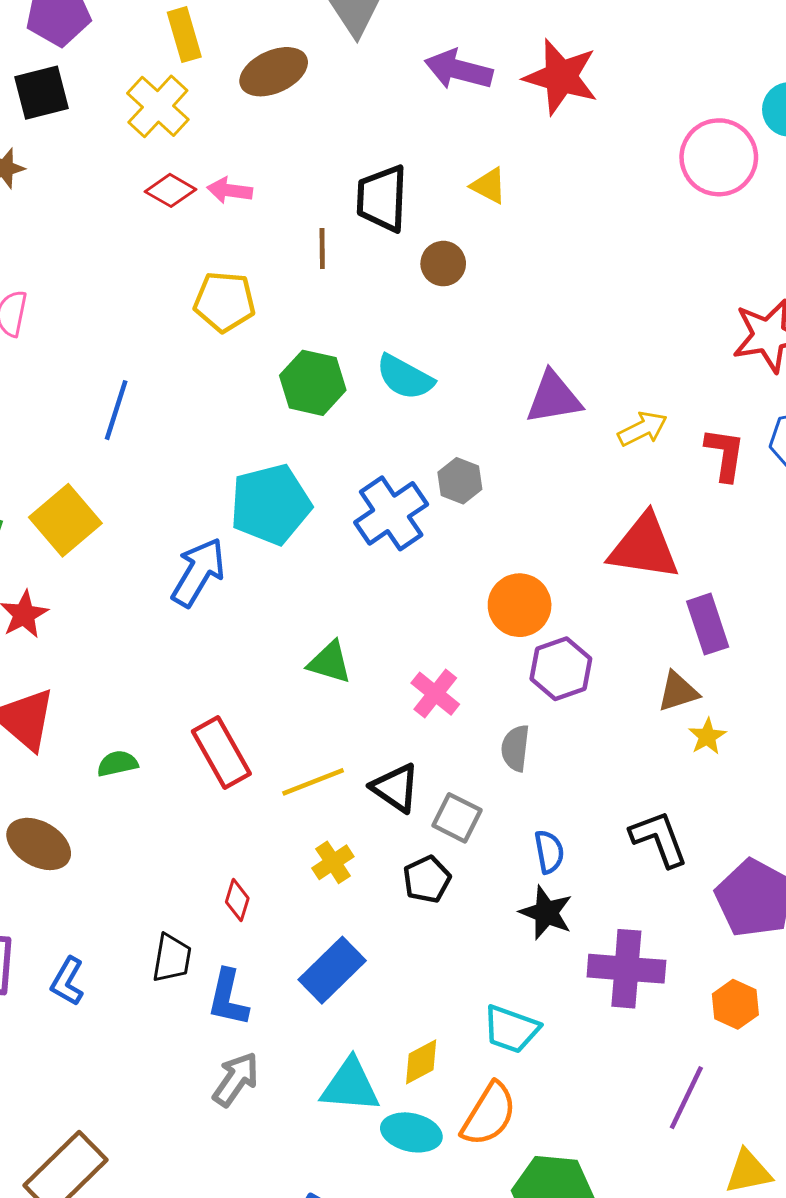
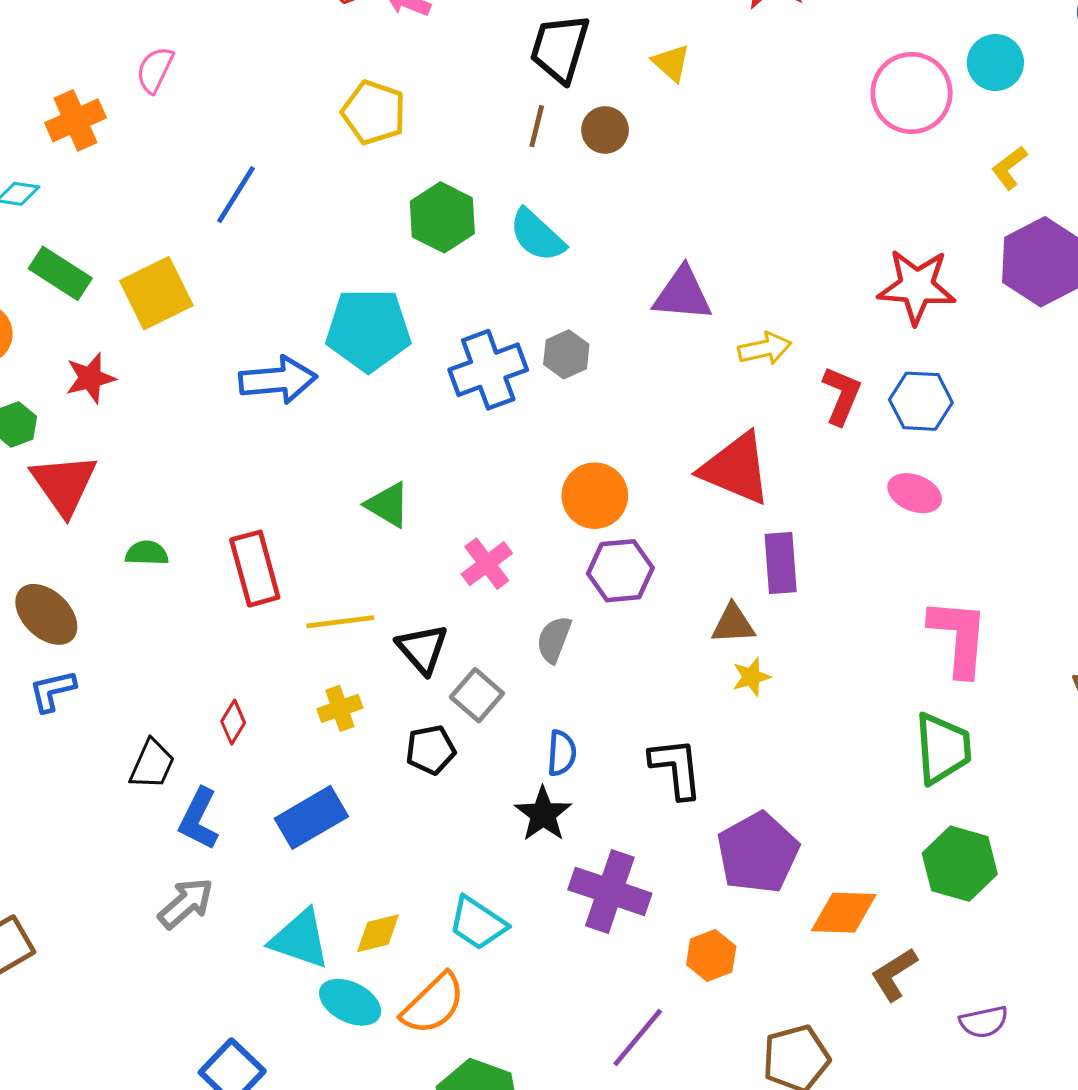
brown line: (322, 249) -> (537, 126), moved
blue arrow: (198, 572) -> (278, 380), turned 40
blue L-shape: (67, 981) -> (52, 691), moved, turned 33

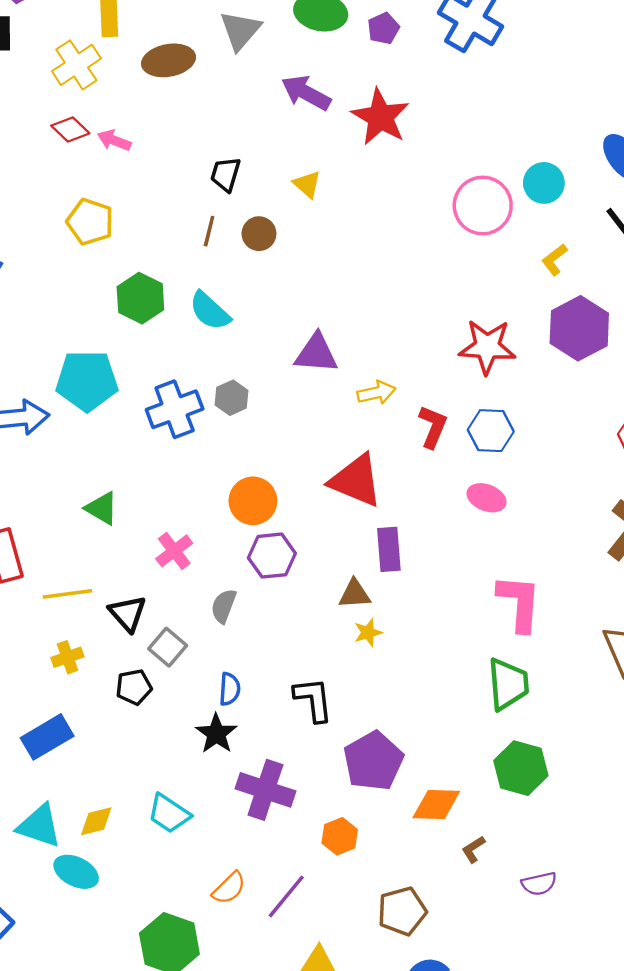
black trapezoid: (560, 48) -> (226, 174), size x0.7
brown L-shape: (894, 974) -> (473, 849), size x0.7
orange semicircle: (433, 1004) -> (229, 888), moved, size x0.7

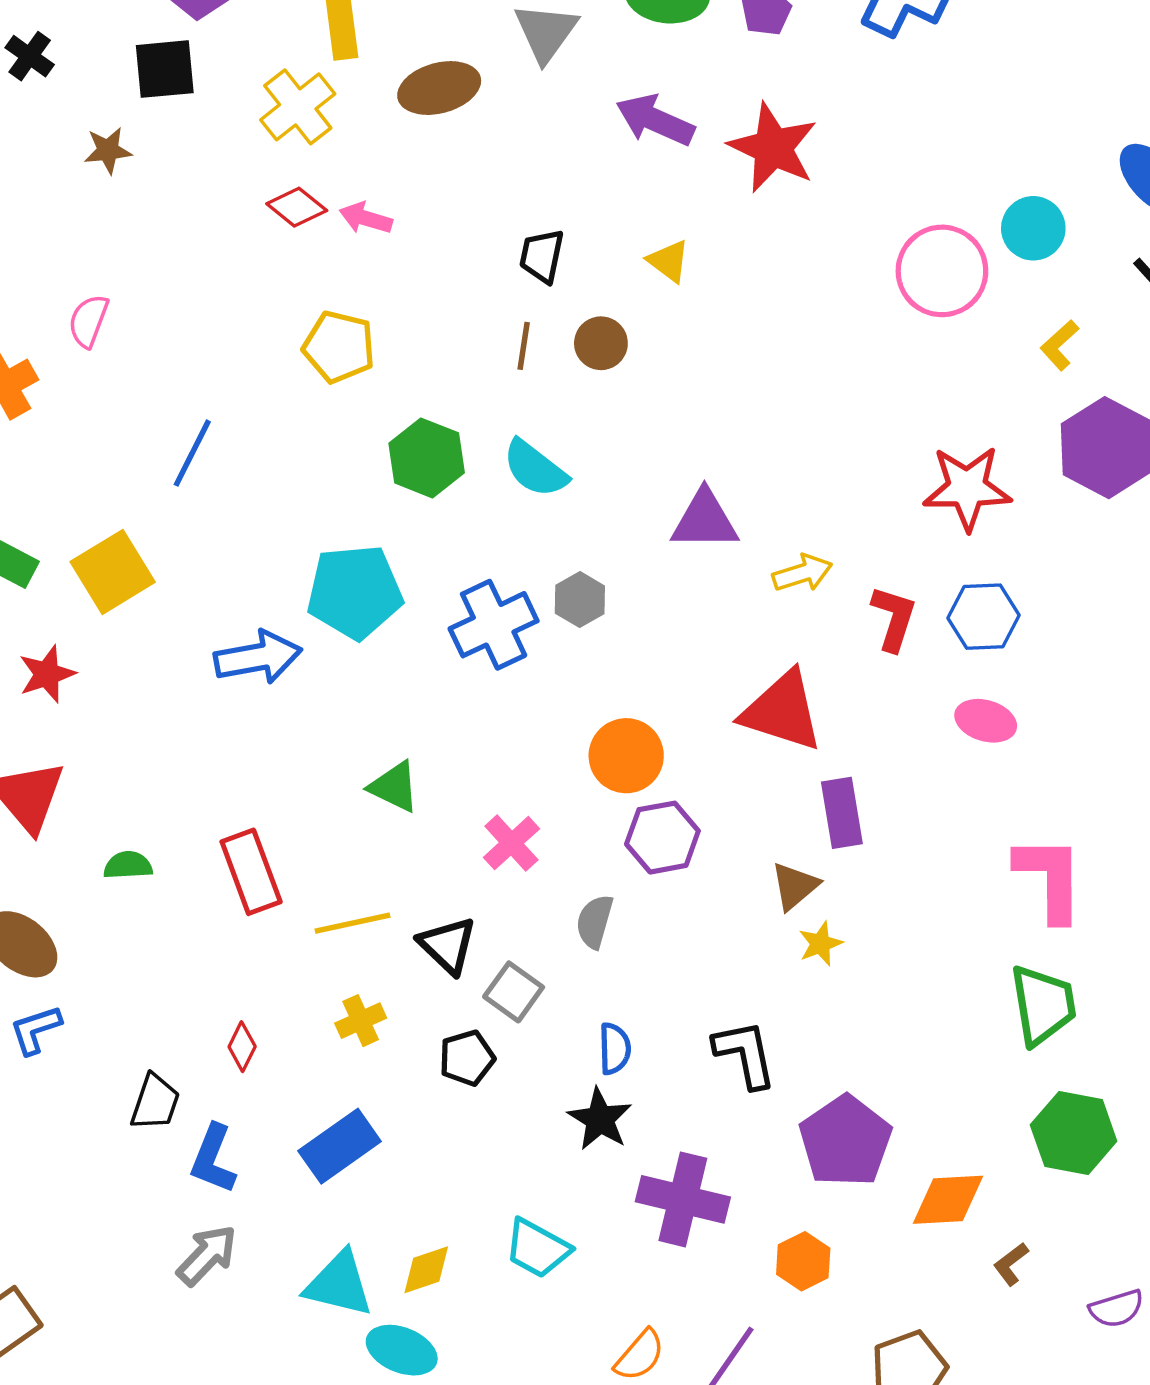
brown triangle: (354, 594) -> (795, 886), turned -32

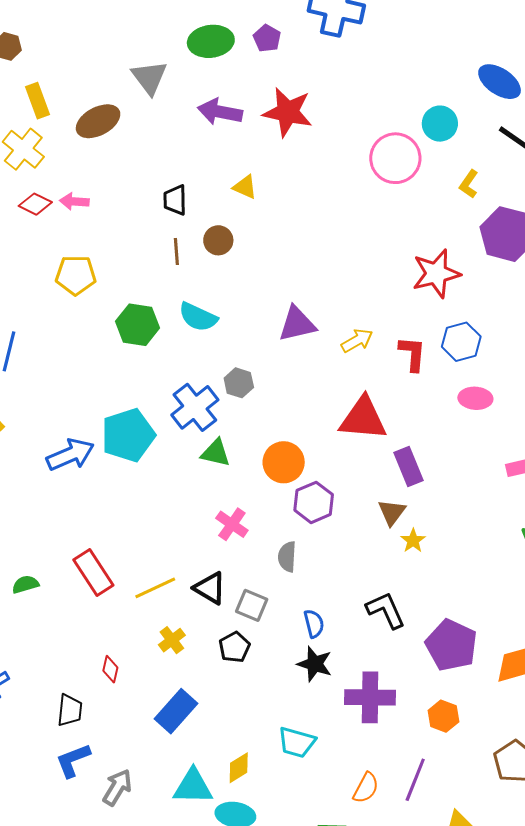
cyan pentagon: (355, 592) -> (128, 435), moved
green triangle: (394, 787) -> (216, 453), moved
blue L-shape: (213, 1159) -> (73, 760), moved, turned 60

